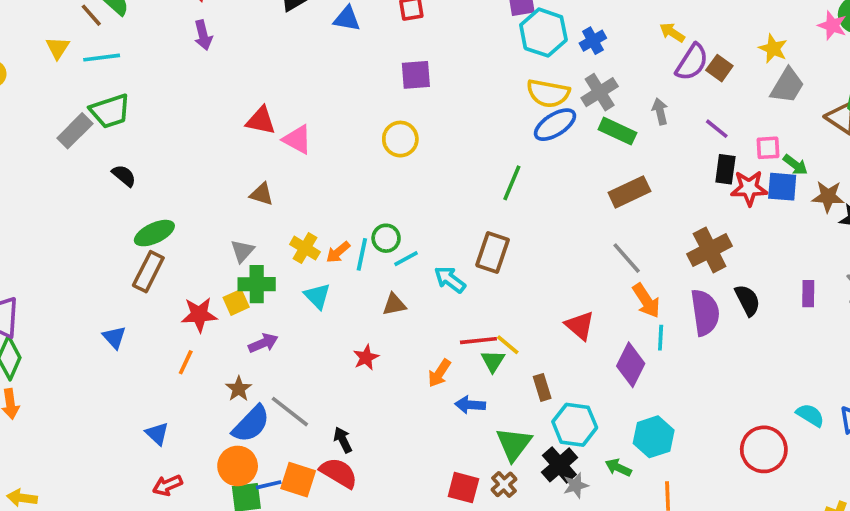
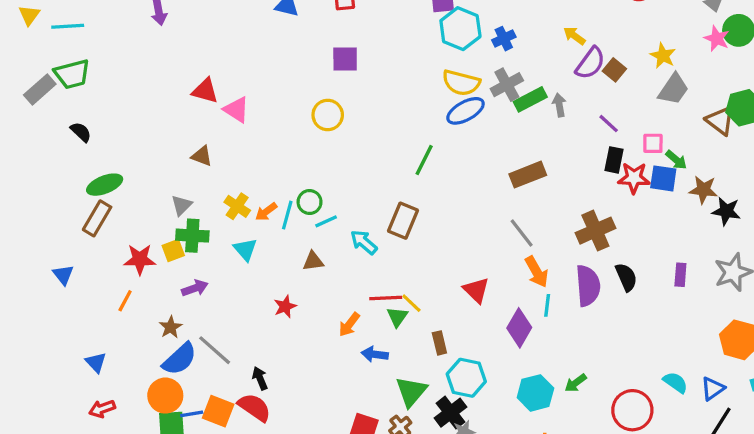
green rectangle: (617, 131) -> (530, 99), moved, turned -56
green arrow: (618, 468) -> (576, 383), moved, turned -65

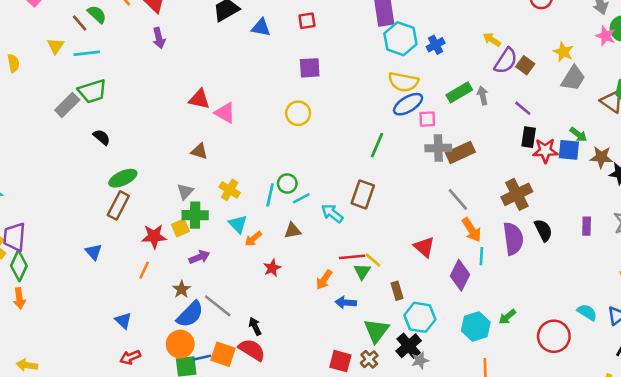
gray cross: (507, 85) -> (438, 148), moved, turned 30
pink square: (653, 143) -> (427, 119), moved
orange arrow: (266, 212) -> (253, 239), moved

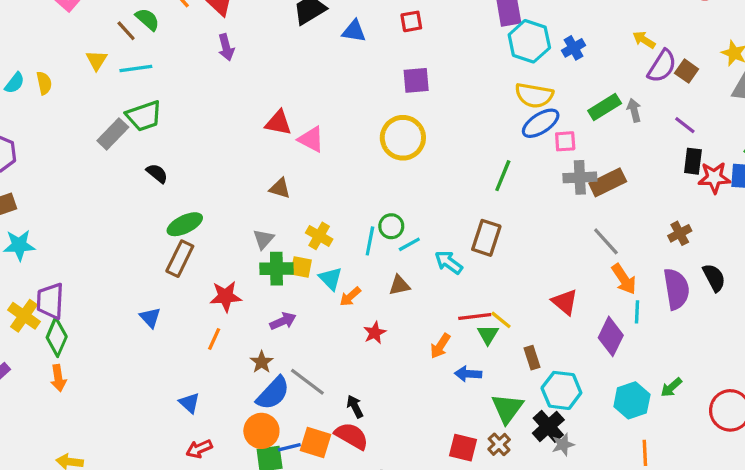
yellow circle: (298, 113) -> (403, 138), size x1.4
brown cross: (517, 194) -> (680, 233), size x0.6
yellow square: (180, 228) -> (301, 267), moved, turned 36

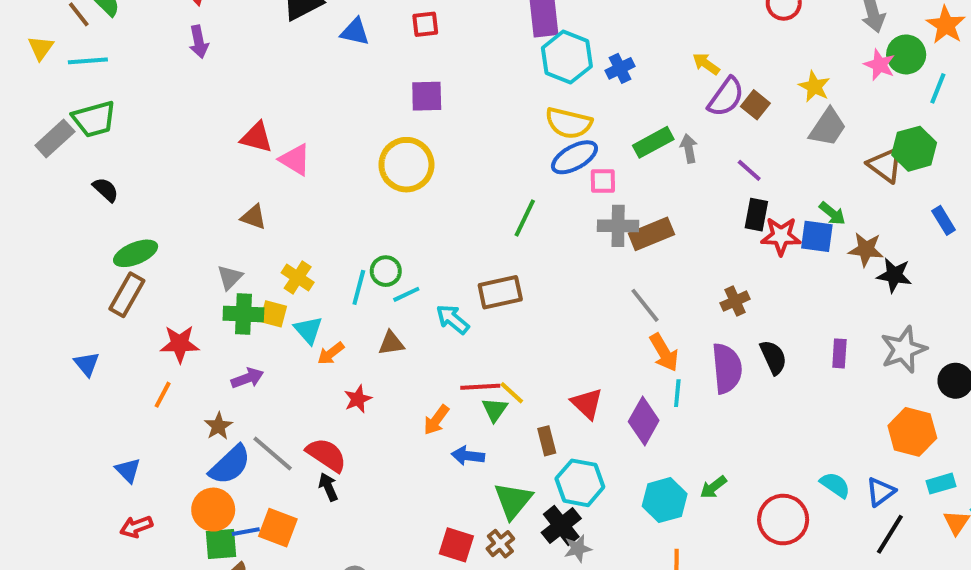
brown rectangle: (486, 238) -> (500, 292), turned 56
red triangle: (565, 302) -> (587, 403), moved
red semicircle: (352, 436) -> (326, 455), moved

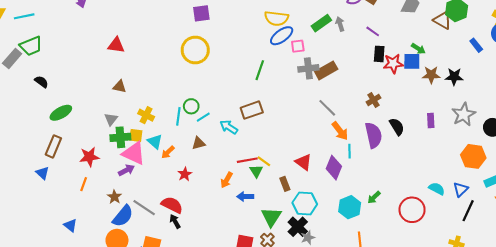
pink triangle: (295, 160) -> (134, 153), moved, size x1.4
brown star: (866, 249) -> (431, 75), moved
brown rectangle: (127, 295) -> (53, 146), moved

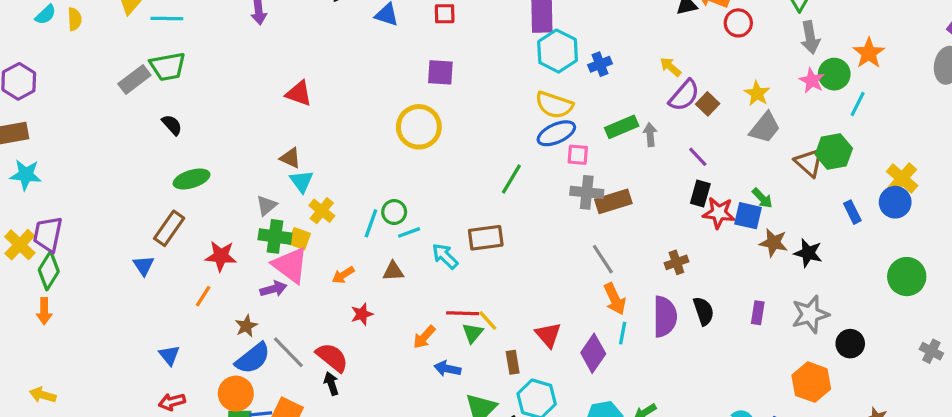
cyan triangle: (155, 142) -> (302, 181), moved

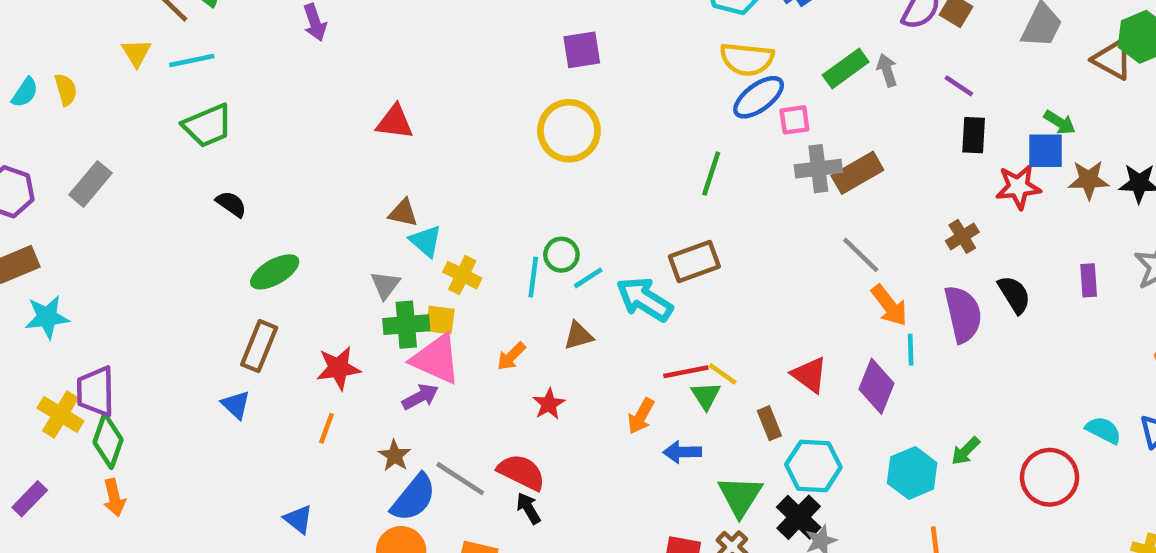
gray rectangle: (134, 79) -> (90, 184), moved
red star: (719, 213) -> (1018, 187), moved
cyan arrow: (445, 256) -> (644, 299), size x1.4

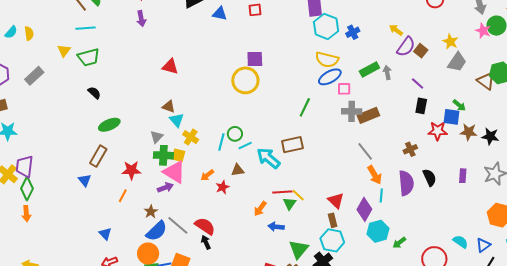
purple square: (582, 50) -> (255, 59), moved
yellow triangle: (136, 53) -> (64, 51), moved
red star: (549, 404) -> (222, 187), moved
brown rectangle: (769, 423) -> (333, 220), moved
cyan hexagon: (912, 473) -> (378, 231), moved

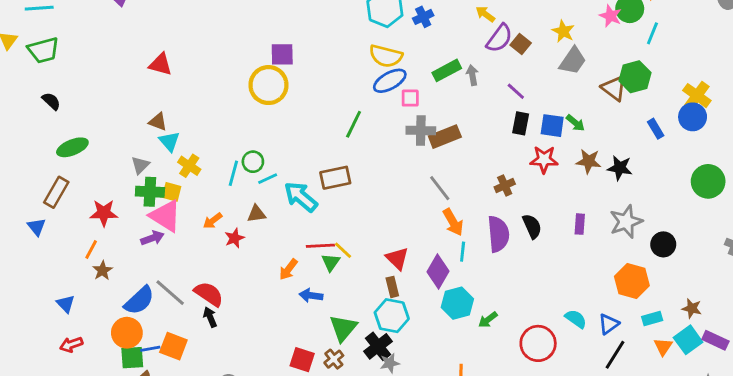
blue square: (452, 117) -> (552, 126), moved
brown star: (151, 212) -> (103, 270), moved

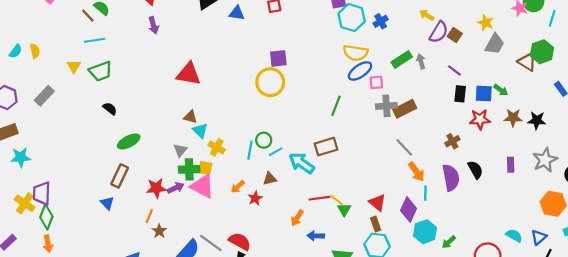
red triangle: (161, 64) -> (189, 74), size x1.4
purple arrow: (152, 238) -> (176, 188), moved
green triangle: (331, 262) -> (344, 210), moved

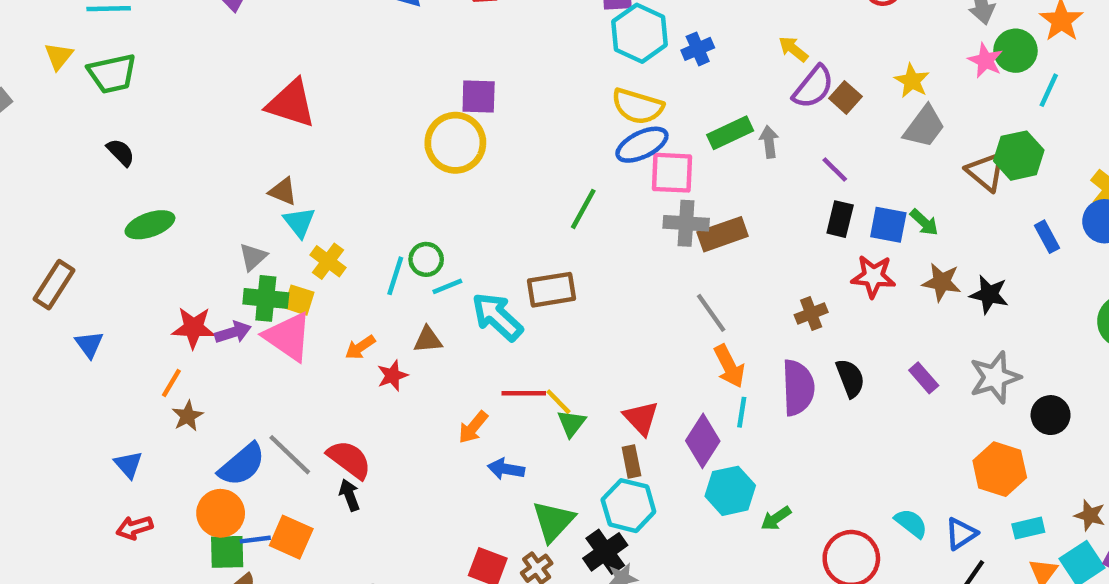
pink square: (376, 82) -> (672, 173), size x1.5
purple rectangle: (511, 165) -> (924, 378), turned -48
brown rectangle: (120, 176) -> (54, 285), moved

